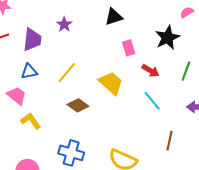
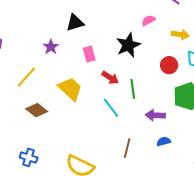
purple star: (64, 24) -> (51, 47), moved
green line: (186, 71) -> (133, 89), moved, turned -30
blue cross: (71, 153) -> (29, 157), size x0.7

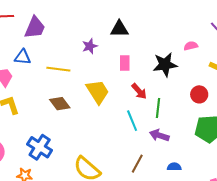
yellow line: (26, 77) -> (58, 69), turned 40
purple arrow: (155, 115) -> (159, 135), moved
blue cross: (29, 157) -> (40, 147), size x1.4

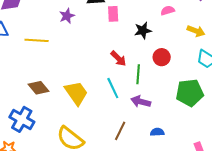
pink rectangle: (125, 63) -> (113, 14), moved
black star: (165, 65) -> (143, 30), size x0.7
yellow trapezoid: (98, 92) -> (76, 93), moved
red circle: (199, 94) -> (162, 57), moved
brown diamond: (60, 104) -> (39, 88), moved

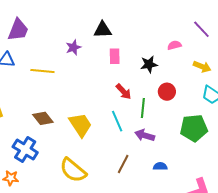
pink rectangle: (113, 14) -> (115, 56), moved

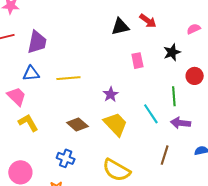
purple star: (73, 47) -> (111, 94), moved
pink rectangle: (115, 56) -> (137, 61), moved
red arrow: (124, 92) -> (148, 21), moved
blue cross: (25, 150) -> (66, 158), size x0.7

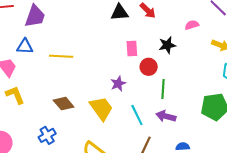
red circle: (195, 76) -> (149, 67), moved
purple star: (111, 94) -> (118, 84), moved
cyan line: (151, 114) -> (137, 115), moved
blue cross: (66, 158) -> (47, 135), turned 30

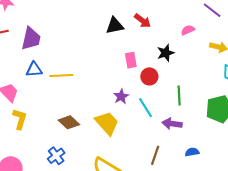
blue triangle: (25, 46) -> (34, 69), moved
green line: (163, 89) -> (179, 95), moved
yellow L-shape: (15, 95) -> (20, 119), turned 45
cyan line: (137, 115) -> (145, 108), moved

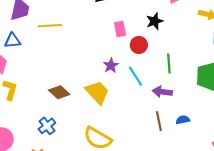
blue triangle: (34, 69) -> (12, 41), moved
yellow line: (61, 76) -> (50, 26), moved
brown line: (155, 155) -> (159, 121), moved, turned -30

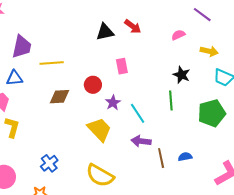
black star: (155, 21) -> (181, 75), moved, turned -30
red circle: (139, 45) -> (93, 85), moved
brown diamond: (59, 92) -> (60, 97), moved, turned -45
purple arrow: (162, 92) -> (141, 141), moved

